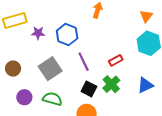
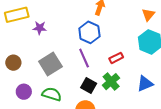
blue hexagon: (67, 35) -> (89, 32), moved

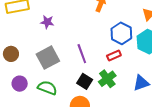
purple star: (40, 28) -> (47, 22), moved
blue hexagon: (89, 32) -> (121, 33), moved

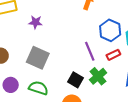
purple line: (82, 54) -> (90, 51), moved
red rectangle: (114, 56) -> (113, 55), moved
gray square: (48, 58) -> (38, 58), turned -35

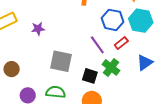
gray square: (38, 58) -> (61, 61), moved

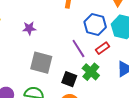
purple star: (38, 29) -> (29, 28), moved

